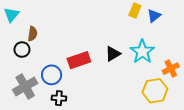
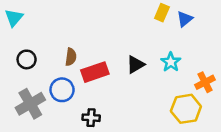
brown semicircle: (33, 34) -> (71, 57), moved
cyan star: (142, 52) -> (171, 62), size x0.7
black cross: (59, 98) -> (91, 118), moved

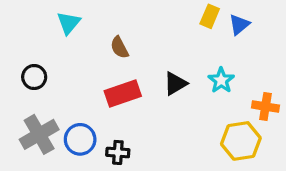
cyan triangle: (14, 18) -> (69, 23), moved
brown semicircle: (71, 57) -> (119, 47), moved, turned 144
orange cross: (205, 82) -> (265, 107), turned 36
blue circle: (62, 90) -> (80, 139), moved

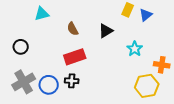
cyan triangle: (69, 23) -> (42, 14), turned 35
black triangle: (175, 84) -> (106, 31), moved
black cross: (118, 152) -> (72, 81), moved

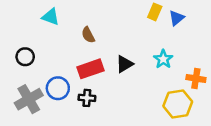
cyan triangle: (42, 14) -> (51, 17), turned 35
black triangle: (106, 31) -> (124, 64), moved
blue circle: (49, 85) -> (58, 88), moved

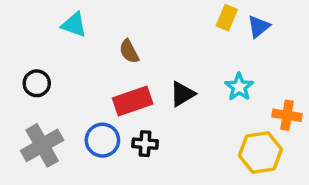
blue circle: (58, 88) -> (102, 140), moved
black cross: (87, 98) -> (145, 144), moved

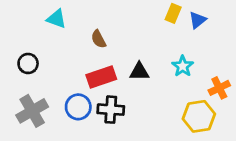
black triangle: (182, 94) -> (139, 72), turned 30
orange cross: (287, 115) -> (219, 88), turned -35
black cross: (145, 144) -> (111, 110), size x1.4

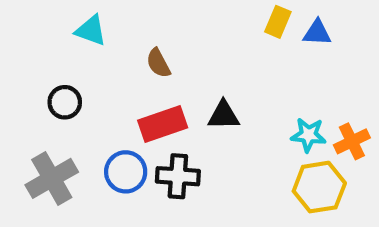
blue triangle: (198, 20) -> (317, 33), turned 42
black circle: (28, 63) -> (65, 102), moved
cyan star: (183, 66) -> (308, 135), moved, turned -30

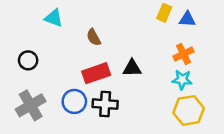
black circle: (65, 102) -> (28, 60), moved
orange cross: (352, 141) -> (183, 54), moved

